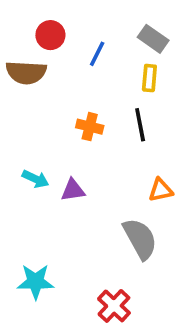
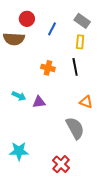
orange triangle: (161, 190) -> (86, 102), turned 32

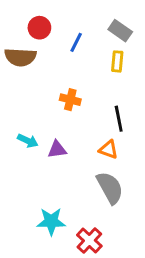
black line: (75, 67) -> (119, 119), moved
orange triangle: (86, 102) -> (108, 150), moved
cyan star: (19, 151) -> (51, 221), moved

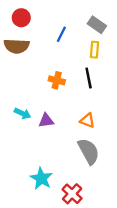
red circle: (39, 28) -> (21, 18), moved
black line: (119, 119) -> (89, 78), moved
cyan star: (51, 221) -> (41, 178), turned 30

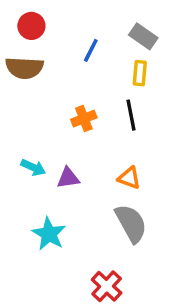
orange cross: (57, 80) -> (84, 119), turned -35
cyan star: (41, 178) -> (49, 234), moved

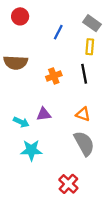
brown semicircle: (24, 68) -> (16, 63), moved
cyan arrow: (33, 167) -> (21, 122), moved
cyan star: (49, 234) -> (31, 150), turned -30

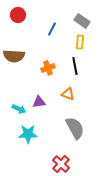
orange triangle: (83, 114) -> (68, 94), moved

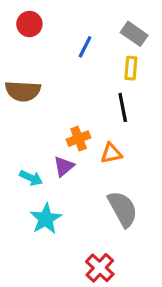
orange cross: (48, 68) -> (79, 139), moved
orange triangle: (68, 94) -> (111, 153), turned -32
purple triangle: (39, 102) -> (64, 166), turned -32
cyan star: (28, 134) -> (46, 219), turned -30

